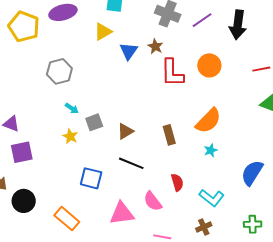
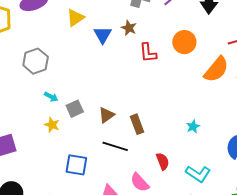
red L-shape: (172, 73) -> (148, 53), size x0.7
orange semicircle: (208, 121) -> (216, 69), moved
brown rectangle: (169, 135) -> (137, 124), moved

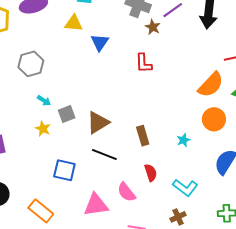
yellow triangle: (75, 18) -> (74, 23), turned 36
brown star: (129, 28) -> (153, 27), moved
orange circle: (184, 42) -> (214, 119), moved
brown triangle: (106, 115) -> (98, 123), size x1.4
brown rectangle: (137, 124) -> (143, 136), moved

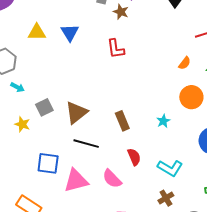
yellow triangle: (74, 23) -> (37, 32), moved
orange semicircle: (211, 85) -> (185, 63), size x0.5
cyan arrow: (44, 101) -> (17, 87), moved
pink triangle: (96, 205) -> (76, 181), moved

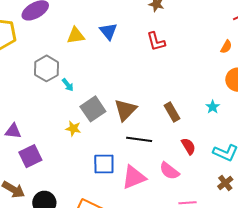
cyan arrow: (17, 87) -> (68, 85), moved, turned 32
gray square: (44, 107) -> (93, 109), size x1.4

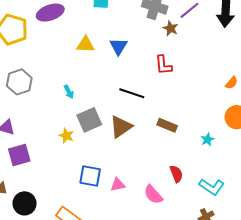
gray hexagon: (47, 68) -> (19, 82), moved
brown rectangle: (172, 112) -> (167, 125), moved, turned -48
black line: (139, 139) -> (132, 93), moved
pink triangle: (134, 177) -> (118, 185), moved, size x0.6

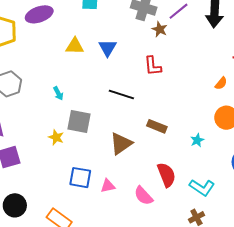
gray square: (89, 120) -> (79, 121), turned 35
brown triangle: (121, 127) -> (121, 144), moved
red semicircle: (176, 174) -> (166, 175), size x1.4

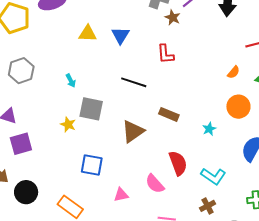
pink triangle: (108, 186) -> (121, 195), moved

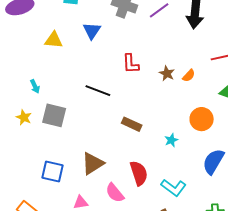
brown star: (173, 18) -> (167, 73), moved
blue triangle: (121, 35) -> (92, 31), moved
orange semicircle: (234, 72) -> (189, 76), moved
yellow star: (68, 125) -> (24, 117), moved
brown triangle: (133, 131) -> (93, 163), moved

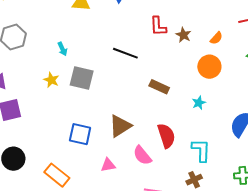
brown star: (167, 73) -> (183, 35), moved
orange circle: (202, 119) -> (209, 67), moved
cyan L-shape: (174, 188) -> (201, 150), turned -125

